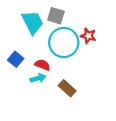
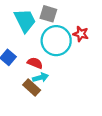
cyan arrow: (38, 78) -> (41, 78), moved
brown rectangle: (67, 88) -> (32, 88), moved

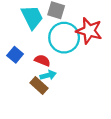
red star: (81, 34) -> (89, 31), size x1.6

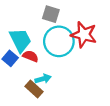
cyan trapezoid: (32, 17) -> (20, 40), moved
red semicircle: (42, 60) -> (31, 56), moved

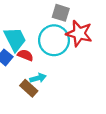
gray square: (51, 14) -> (61, 13), moved

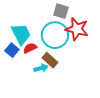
red semicircle: (25, 55) -> (30, 48), turned -48
brown rectangle: (29, 88) -> (50, 60), moved

